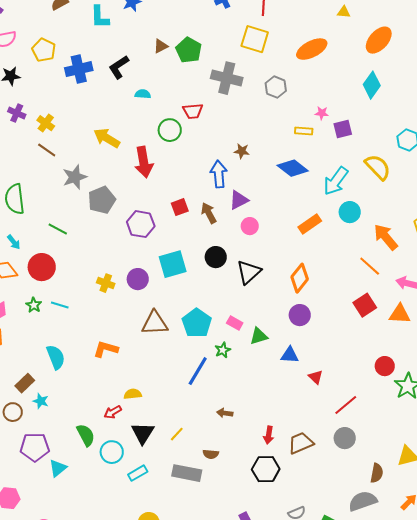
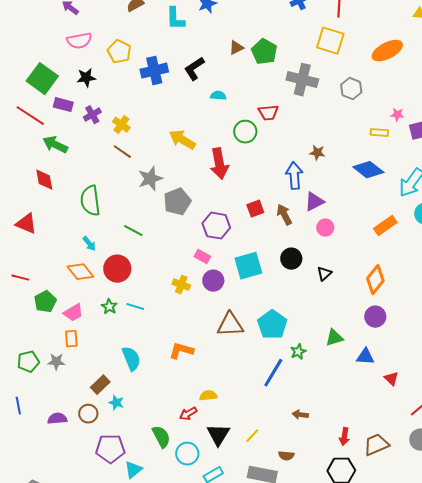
purple cross: (17, 113) -> (92, 115), turned 36
black triangle: (249, 272) -> (324, 274), size x0.6
pink rectangle: (235, 323) -> (202, 257), moved

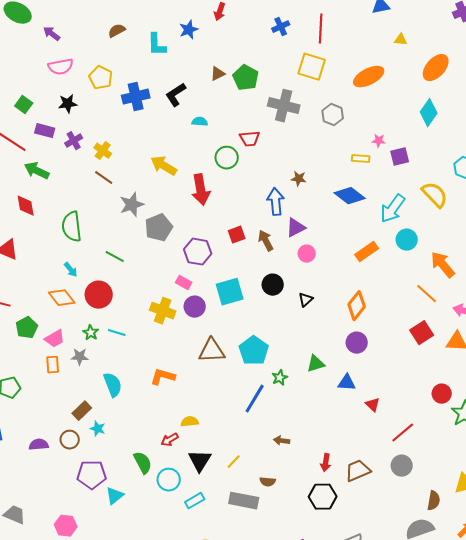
green square: (42, 79) -> (24, 105), size x0.6
yellow cross: (181, 285) -> (163, 311), size x1.4
gray star: (56, 362) -> (80, 357), moved

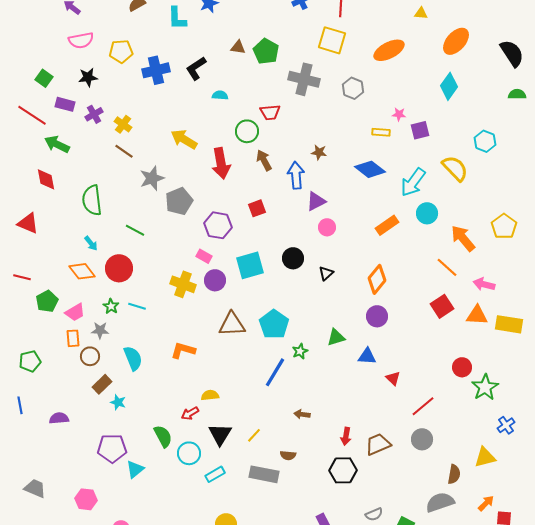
brown triangle: (218, 74) -> (238, 47), turned 35
yellow pentagon: (101, 78) -> (121, 51), turned -30
brown arrow: (266, 241) -> (264, 160), moved
brown circle: (70, 440) -> (90, 356), moved

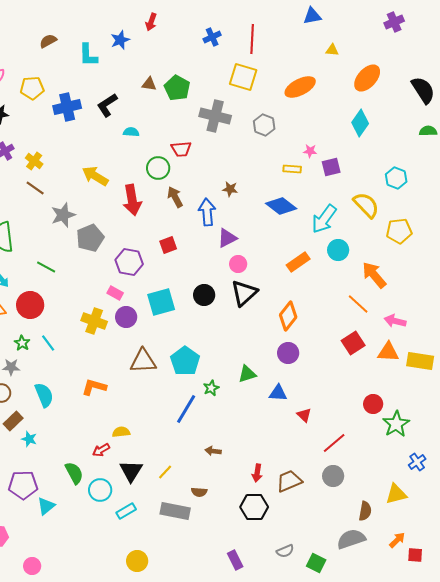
yellow pentagon: (504, 226) -> (399, 231), moved, turned 30
black triangle: (326, 273) -> (244, 293), moved, size x1.8
cyan line: (137, 306) -> (48, 343), turned 36

